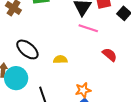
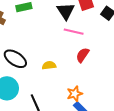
red semicircle: (110, 55) -> (83, 55), moved, turned -91

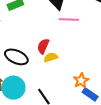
red semicircle: (83, 55) -> (43, 46), moved

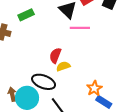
black ellipse: (16, 57) -> (44, 82), moved

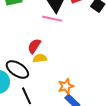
pink line: (80, 28) -> (52, 19), moved

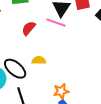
red semicircle: (34, 46) -> (29, 28), moved

